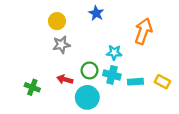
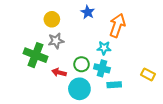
orange arrow: (143, 31) -> (117, 25), moved
cyan rectangle: (135, 82) -> (114, 85), moved
green cross: (32, 87) -> (36, 55), moved, size x1.6

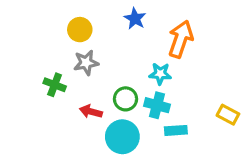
green cross: (36, 55) -> (55, 85), size x0.6

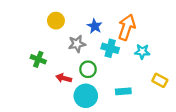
blue star: (135, 19) -> (95, 26), moved
gray star: (86, 63) -> (77, 44), moved
cyan star: (160, 74) -> (142, 52), moved
cyan cross: (157, 105) -> (110, 48), moved

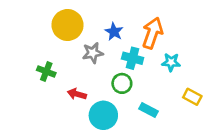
yellow circle: (56, 21) -> (67, 25), size x1.5
green circle: (88, 69) -> (122, 83), moved
cyan rectangle: (123, 91) -> (148, 110), turned 32

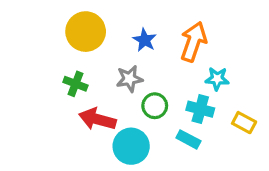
gray star: (93, 53) -> (129, 79), moved
cyan cross: (133, 58) -> (200, 109), moved
green cross: (46, 71) -> (75, 84), moved
red arrow: (77, 94) -> (97, 119), size x1.5

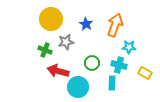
gray star: (129, 79) -> (66, 42), moved
cyan rectangle: (188, 139) -> (112, 83), turned 64

